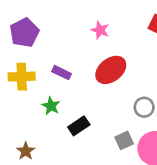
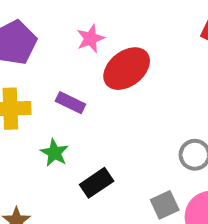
pink star: (100, 30) -> (91, 38), moved, turned 30
red ellipse: (111, 70) -> (127, 69), moved

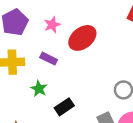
pink star: (91, 38) -> (52, 25), moved

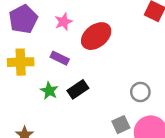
black rectangle: (64, 107) -> (78, 89), moved

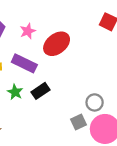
purple rectangle: (60, 58) -> (24, 63), size x1.5
gray circle: (140, 92) -> (95, 102), moved

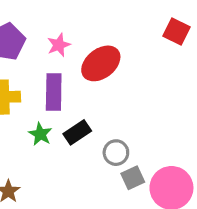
purple rectangle: (24, 63) -> (54, 92), turned 65
gray circle: (95, 102) -> (116, 153), moved

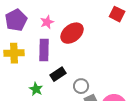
green star: (40, 134) -> (36, 89), moved

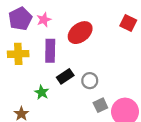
red square: (117, 14) -> (128, 23), moved
pink star: (47, 22) -> (44, 20), moved
gray circle: (81, 86) -> (90, 81), moved

